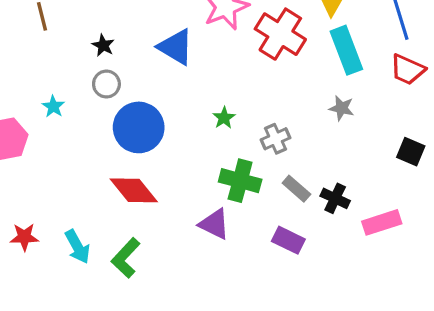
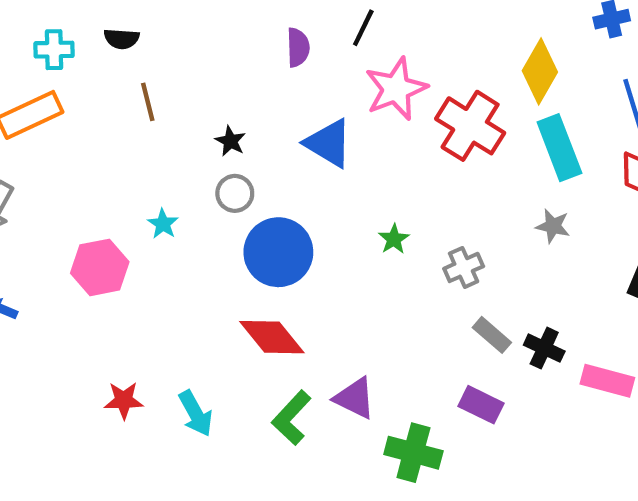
green cross: (240, 181) -> (413, 453), moved
pink rectangle: (382, 222) -> (607, 381), turned 33
purple triangle: (214, 224) -> (355, 398), moved
green L-shape: (126, 258) -> (291, 418), moved

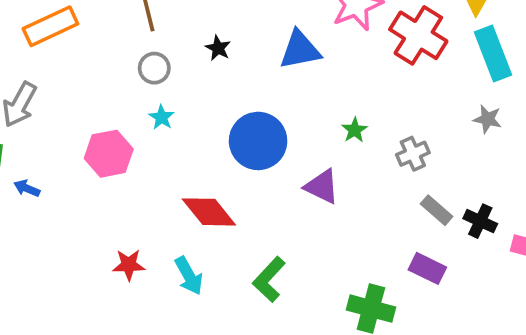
blue triangle: (328, 143) -> (300, 50), turned -42
gray circle: (235, 193) -> (154, 68), moved
red diamond: (272, 337) -> (209, 212), moved
purple triangle: (355, 398) -> (322, 186), moved

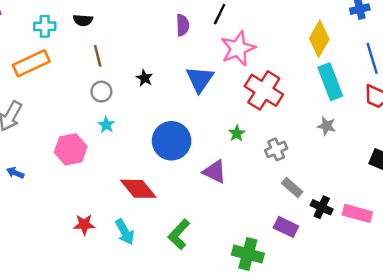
red cross: (418, 35) -> (264, 90), moved
blue triangle: (300, 50) -> (200, 79), turned -44
black cross: (480, 221) -> (322, 207), moved

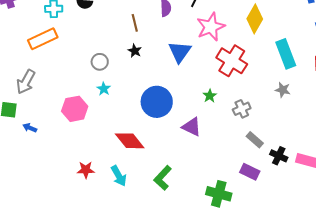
yellow diamond: (319, 39) -> (255, 19), moved
brown line: (98, 56) -> (135, 23), moved

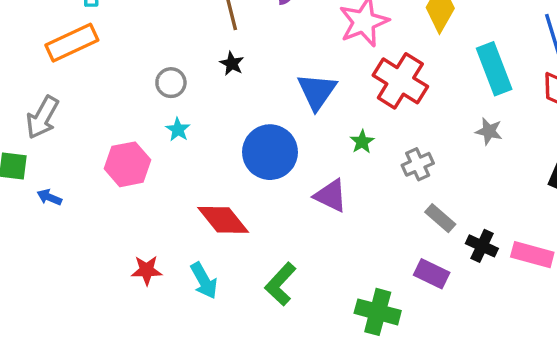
blue triangle: (180, 52) -> (317, 91), moved

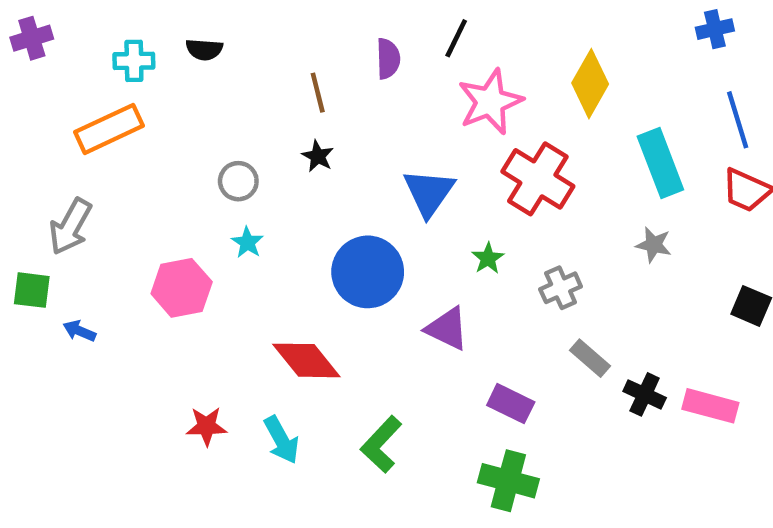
purple rectangle: (432, 274) -> (511, 404), moved

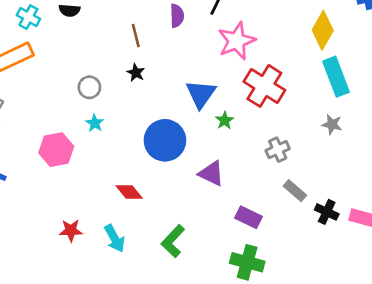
cyan cross: (134, 61) -> (28, 17), turned 30
yellow diamond: (590, 84) -> (323, 30), moved
green star: (488, 258) -> (225, 120), moved
red diamond: (306, 360) -> (129, 192), size x0.7

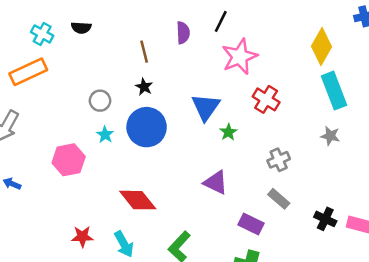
red cross: (264, 86) -> (266, 99), size x0.7
blue circle: (165, 140) -> (147, 127), moved
gray rectangle: (295, 191) -> (279, 199), moved
red diamond: (129, 192) -> (138, 200), size x1.4

